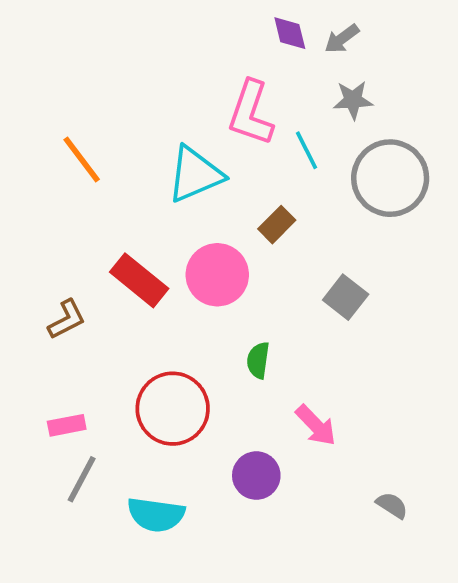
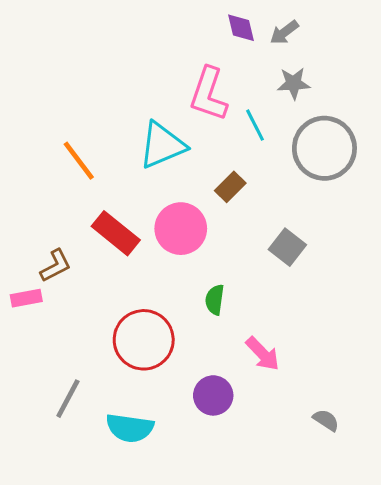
orange line: (82, 160) -> (79, 161), moved
pink rectangle: (67, 425) -> (26, 298), moved

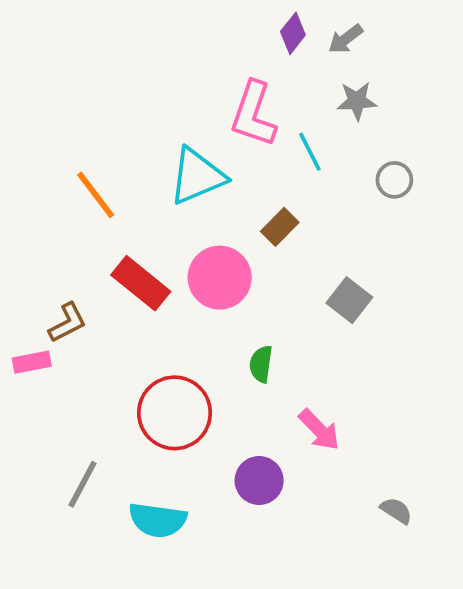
purple diamond: (241, 28) -> (293, 33), turned 52
gray circle: (324, 148) -> (394, 180), size x0.5

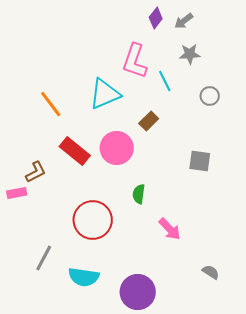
gray square: (349, 300) -> (200, 161), moved, turned -30
purple circle: (259, 481) -> (138, 292), moved, size x1.4

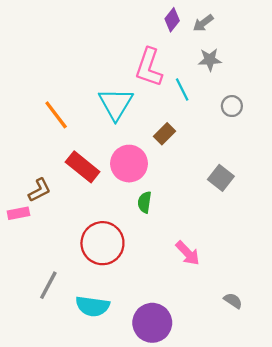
cyan triangle: (105, 94) -> (116, 104), turned -36
gray square: (200, 161) -> (221, 178), turned 30
green semicircle: (139, 194) -> (145, 202), moved

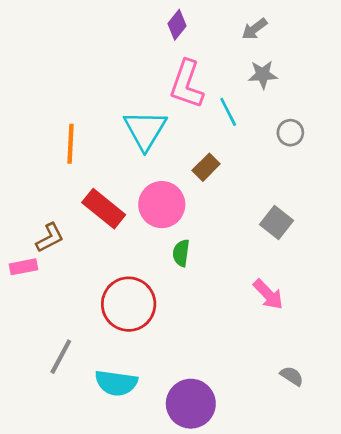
purple diamond: (172, 20) -> (177, 25), moved
orange line: (56, 115) -> (71, 144), turned 40
pink arrow: (188, 253) -> (268, 294), moved

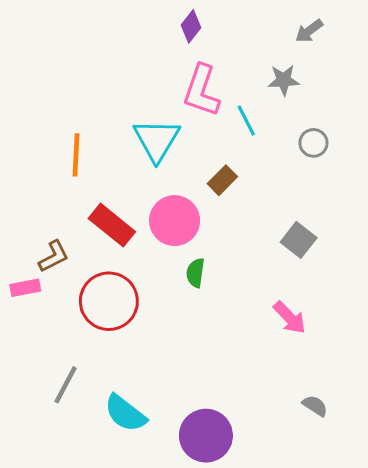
gray arrow: (254, 29) -> (309, 31), moved
red circle: (129, 304) -> (109, 301), moved
cyan semicircle: (116, 383) -> (125, 413), turned 30

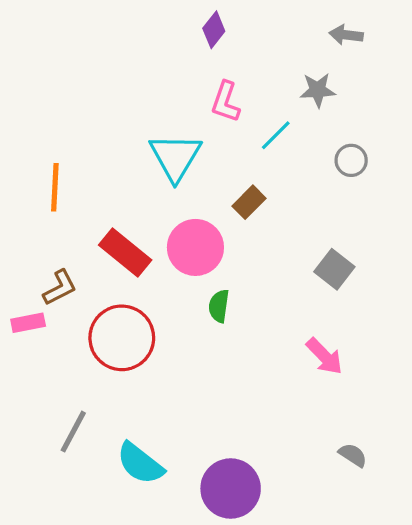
gray arrow: (309, 31) -> (346, 35), turned 44
pink L-shape: (201, 91) -> (226, 102), size x0.7
cyan line: (246, 120) -> (276, 135), turned 72
orange line: (76, 155) -> (55, 187), moved

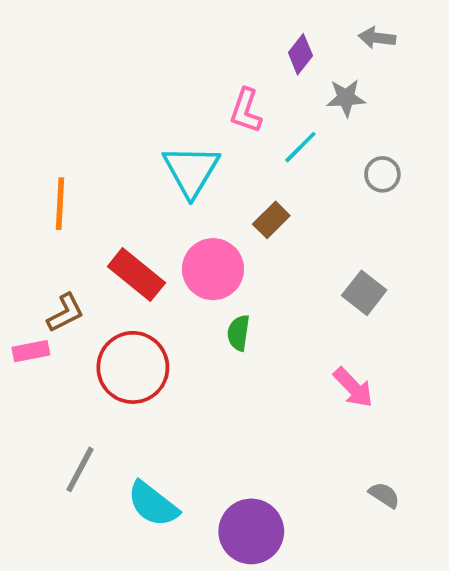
purple diamond: (214, 30) -> (300, 54), moved

